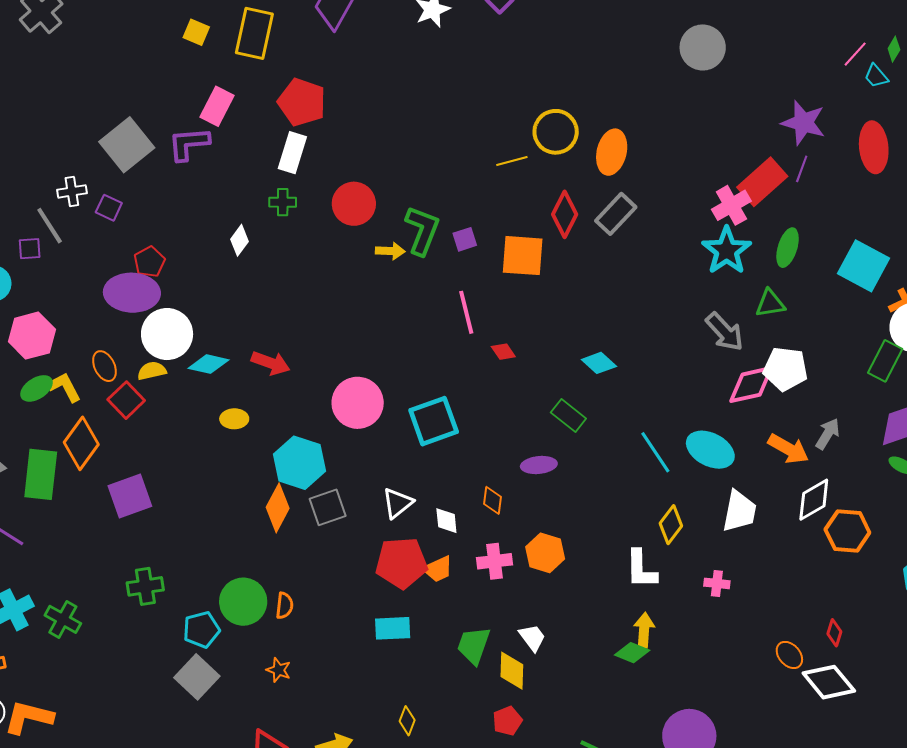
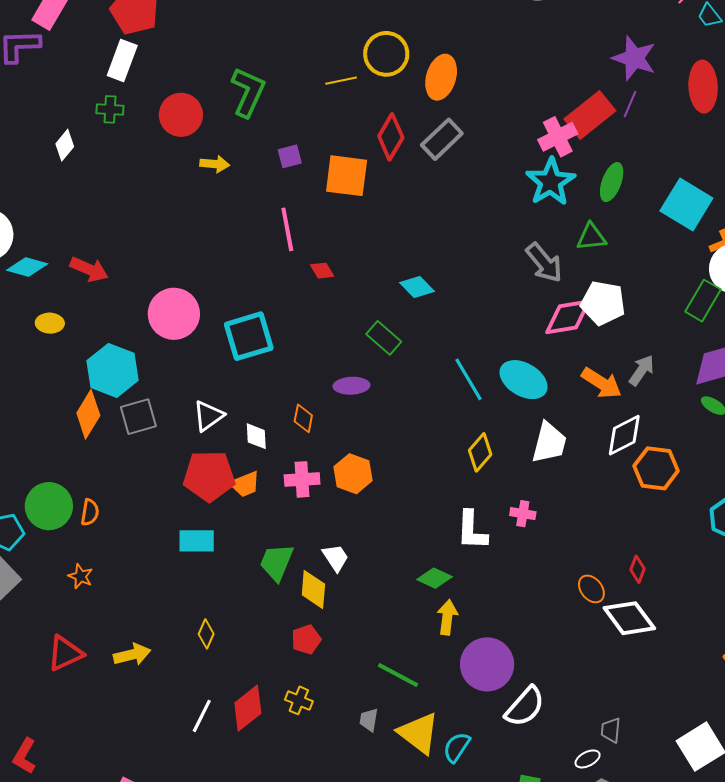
green L-shape: (422, 230) -> (248, 92), moved
white L-shape: (641, 569) -> (472, 530), moved
yellow arrow: (644, 630) -> (447, 617), moved

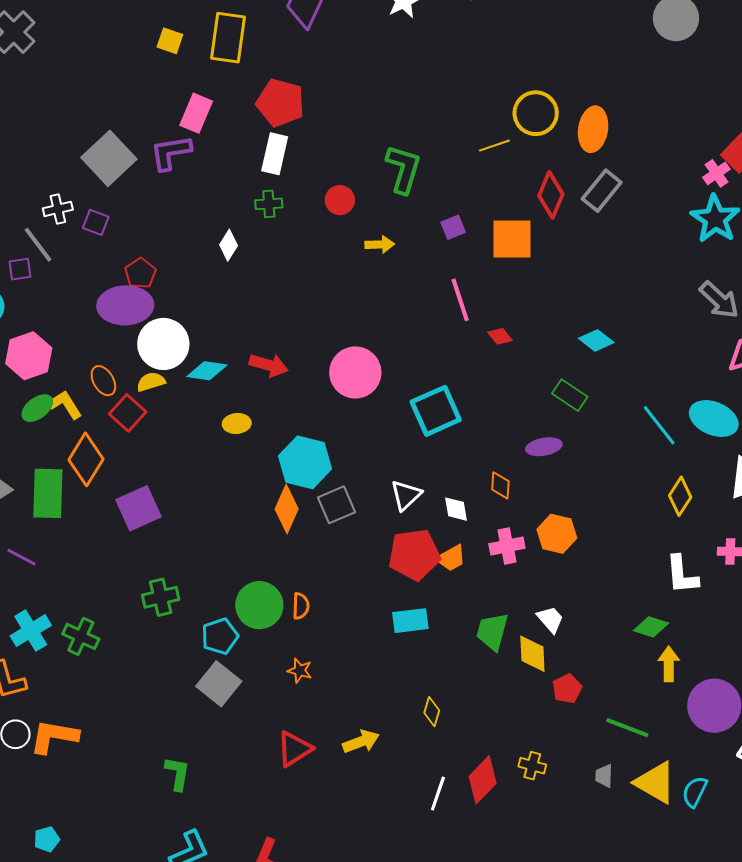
red circle: (181, 115) -> (340, 200), size x0.7
pink cross: (558, 137) -> (716, 173), size x0.7
pink circle: (174, 314) -> (355, 372), moved
red pentagon: (306, 639) -> (567, 689), moved

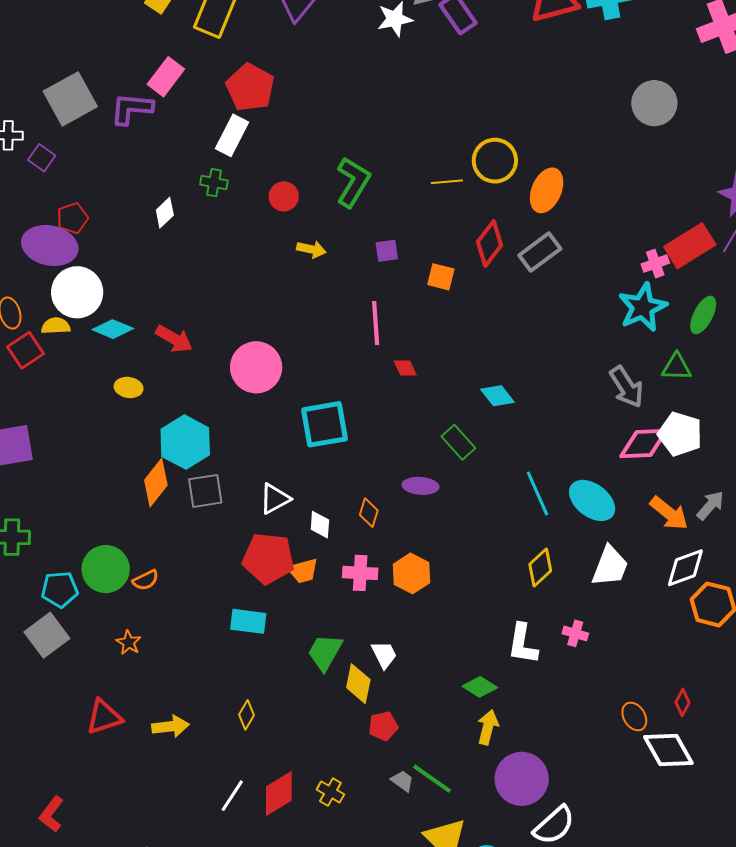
orange square: (512, 239) -> (441, 277), size x0.6
orange semicircle: (301, 606) -> (146, 580), turned 48
gray trapezoid: (604, 776) -> (402, 781), moved, turned 110

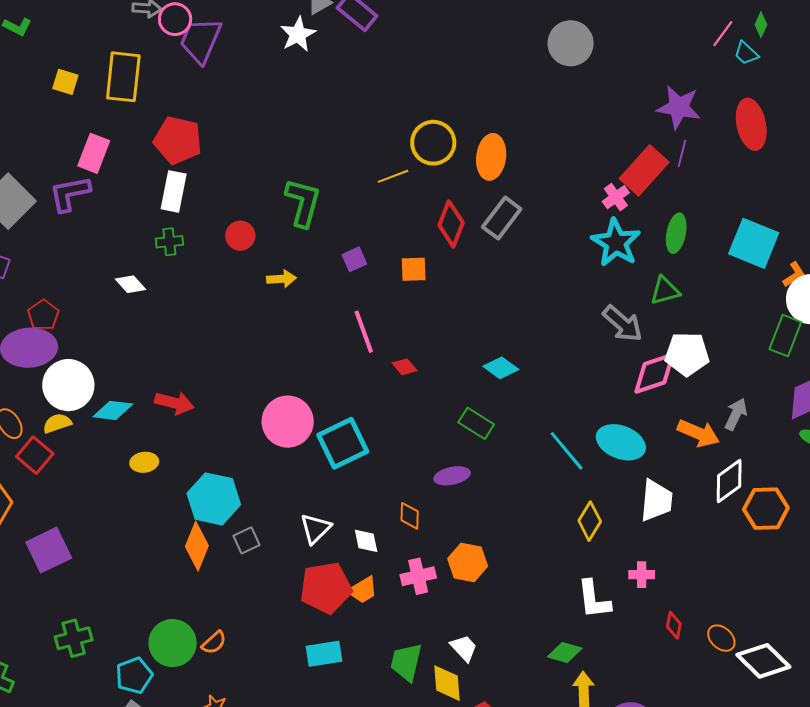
white diamond: (165, 213) -> (131, 284), turned -72
pink circle: (256, 367) -> (288, 422), moved
gray square: (205, 491) -> (247, 540), size x0.7
red diamond: (682, 702) -> (674, 625), moved

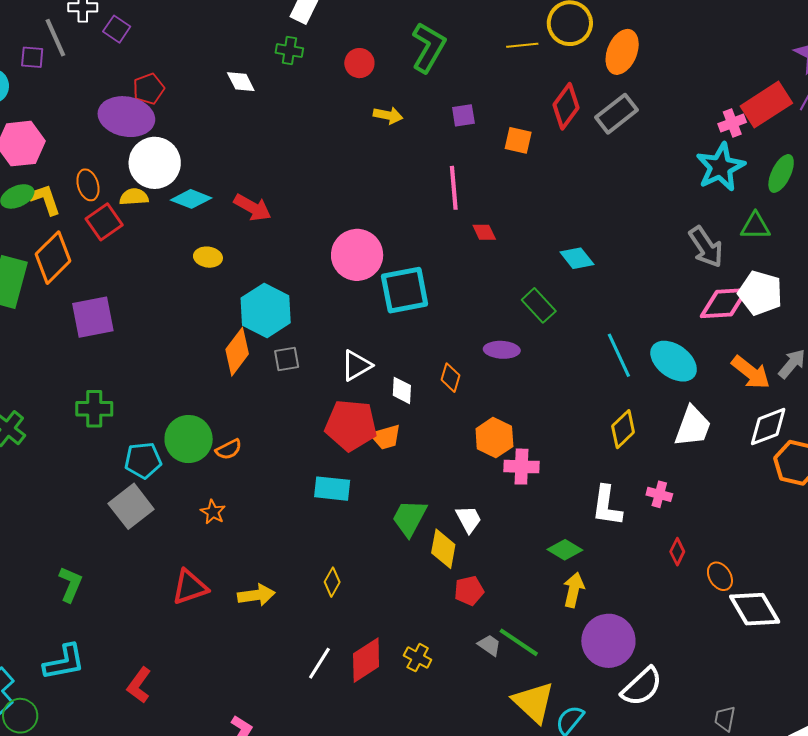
pink cross: (418, 576) -> (521, 467), moved

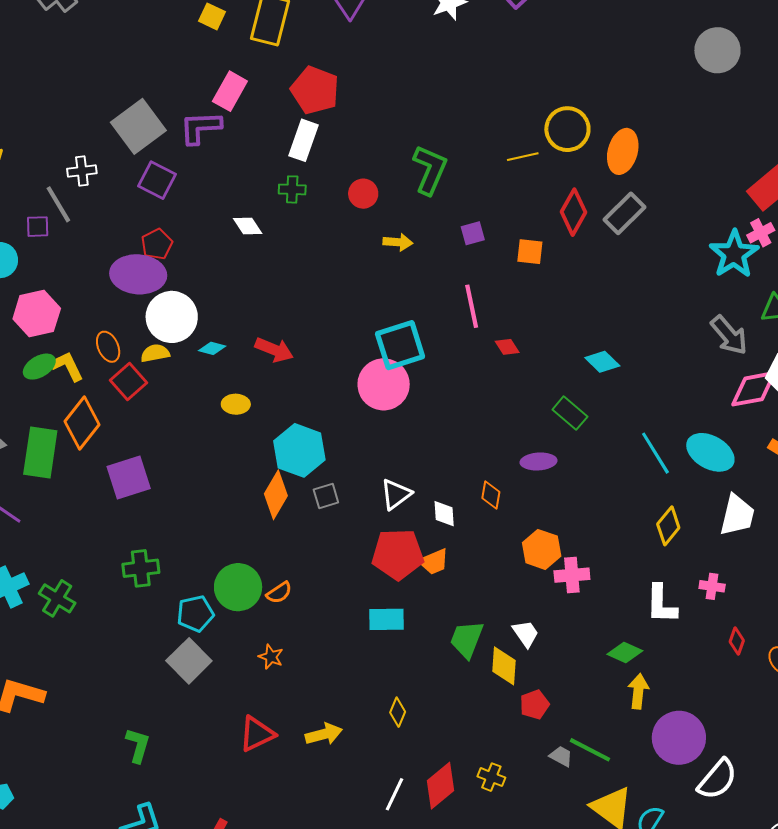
purple square: (117, 29) -> (157, 180), moved, size x1.4
pink cross: (732, 123) -> (761, 233), moved
cyan diamond: (191, 199) -> (212, 348), size x0.7
cyan square: (405, 290) -> (400, 345), moved

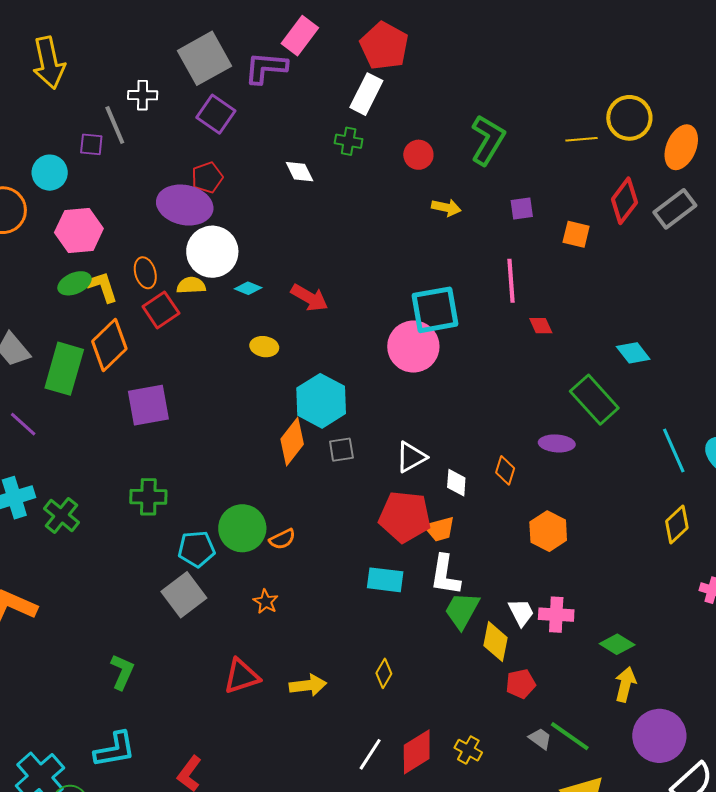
green rectangle: (570, 413) -> (594, 400), size x1.4
pink cross: (572, 575) -> (556, 615), moved
white L-shape: (661, 604) -> (445, 575), moved

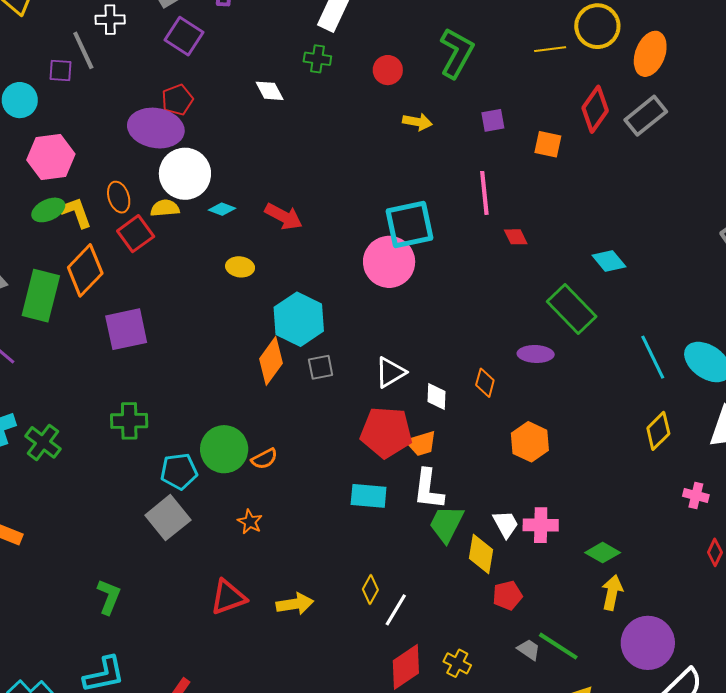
white line: (370, 754) -> (396, 610), moved

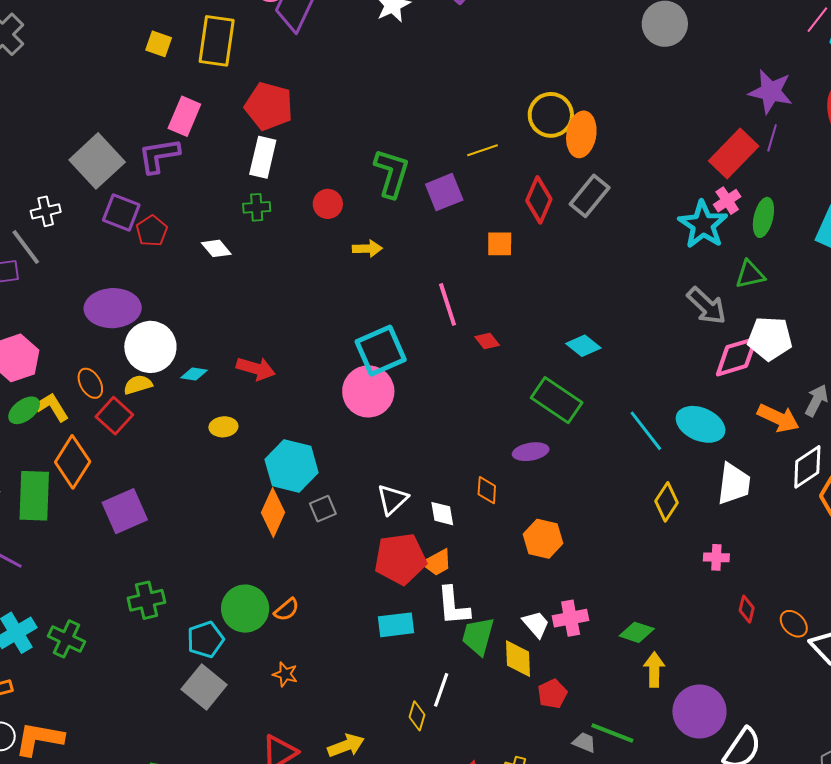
yellow circle: (597, 26) -> (551, 115), moved
red pentagon: (177, 100) -> (152, 231), moved
purple square: (493, 120) -> (444, 192), moved, size x1.5
white line: (396, 610) -> (441, 690), moved

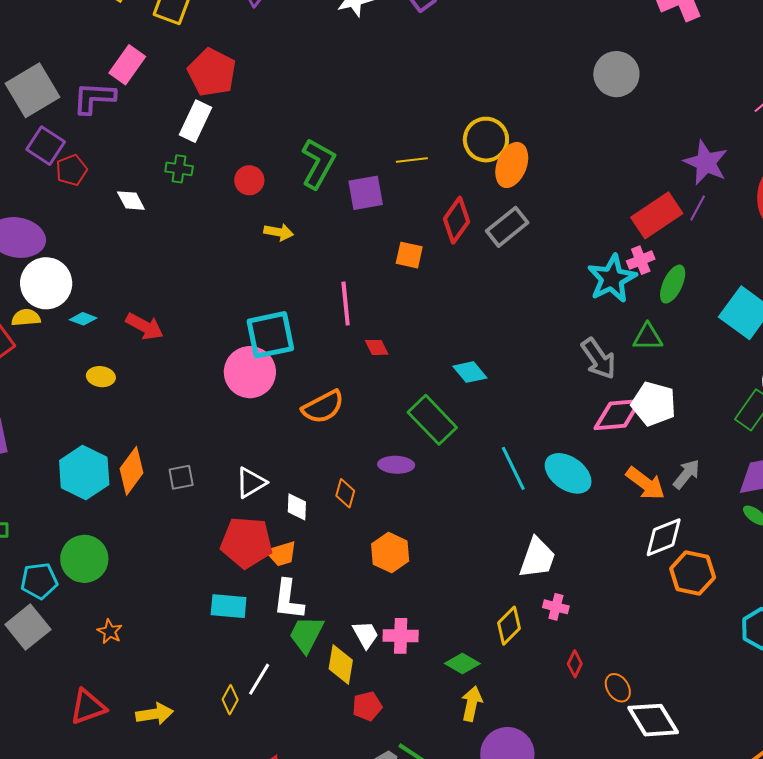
cyan hexagon: (292, 466) -> (84, 472), moved
white trapezoid: (734, 484) -> (537, 558), moved
yellow diamond: (666, 502) -> (509, 626), moved
orange semicircle: (287, 610) -> (323, 407), moved, size x1.6

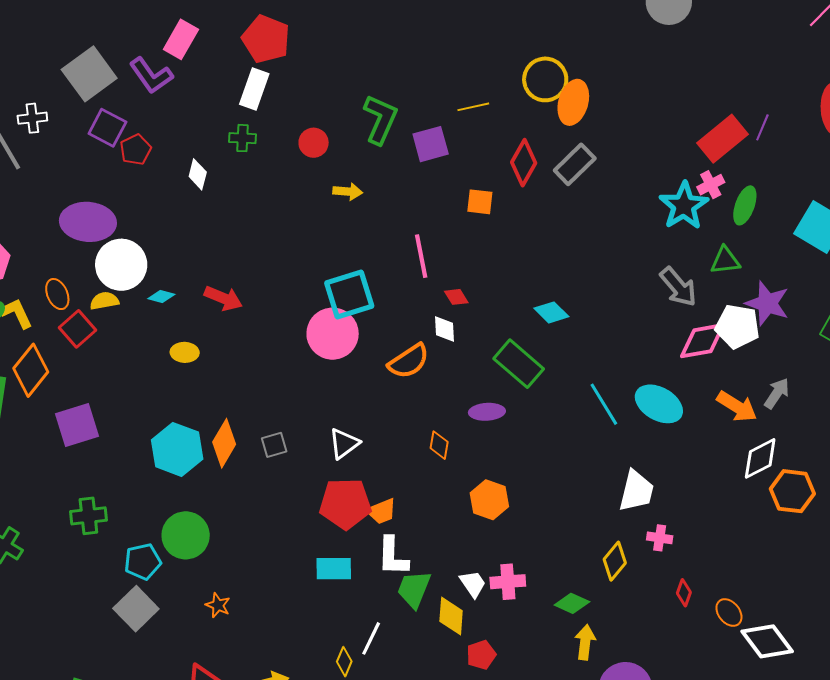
purple L-shape: (94, 98) -> (151, 76), turned -123
purple star: (706, 163) -> (767, 303), moved
white diamond: (131, 201) -> (198, 174), turned 48
white diamond: (297, 507) -> (445, 329), moved

